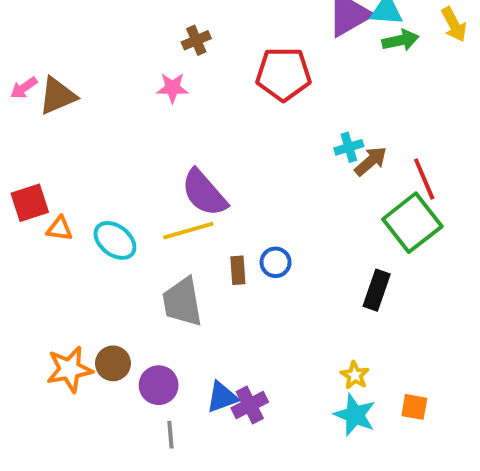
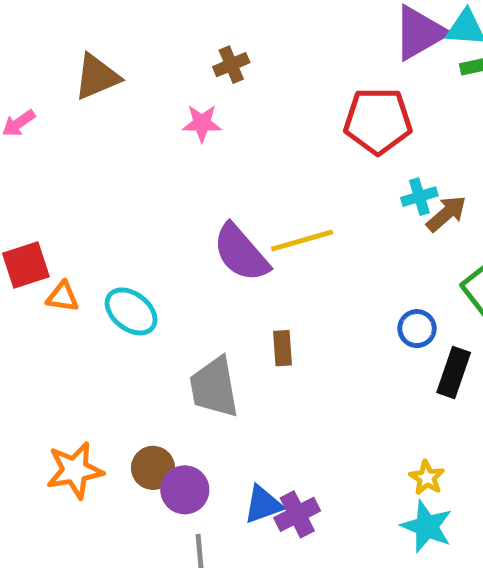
red pentagon: (283, 74) -> (378, 121), moved
brown triangle: (57, 96) -> (97, 77), moved
yellow line: (188, 231) -> (302, 241), moved
blue circle: (276, 262) -> (417, 329), moved
brown circle: (113, 363) -> (153, 468), moved

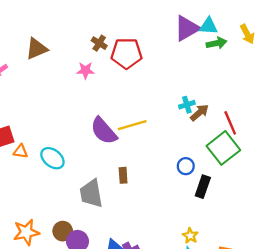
brown cross: (231, 65) -> (99, 43), turned -35
red pentagon: (378, 121) -> (126, 53), moved

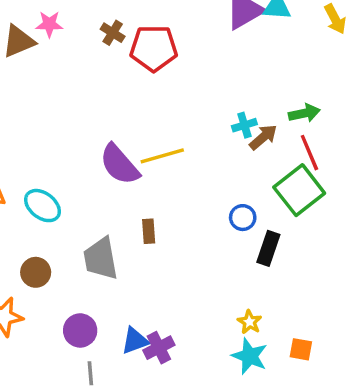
green arrow: (217, 43) -> (304, 113), moved
pink star: (85, 70) -> (49, 24), moved
brown circle: (63, 231) -> (36, 272), moved

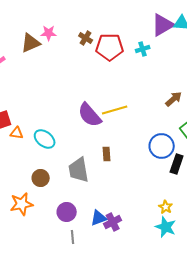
cyan cross: (244, 125) -> (143, 49), moved
blue circle: (243, 218) -> (162, 146), size x1.6

